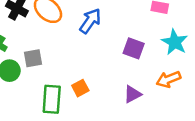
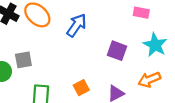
orange square: (80, 88) -> (81, 88), moved

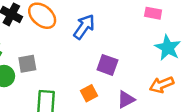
purple square: (117, 51) -> (107, 65), moved

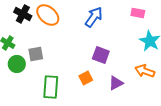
blue arrow: (84, 27) -> (94, 17), moved
orange arrow: (162, 85) -> (145, 71), turned 42

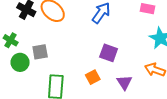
purple triangle: (116, 83) -> (124, 82), turned -35

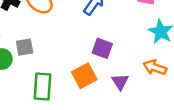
orange square: (93, 77) -> (84, 76), size x1.5

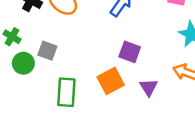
gray square: (25, 47) -> (47, 51), turned 30

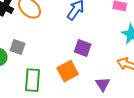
purple triangle: (149, 87) -> (103, 84), moved

